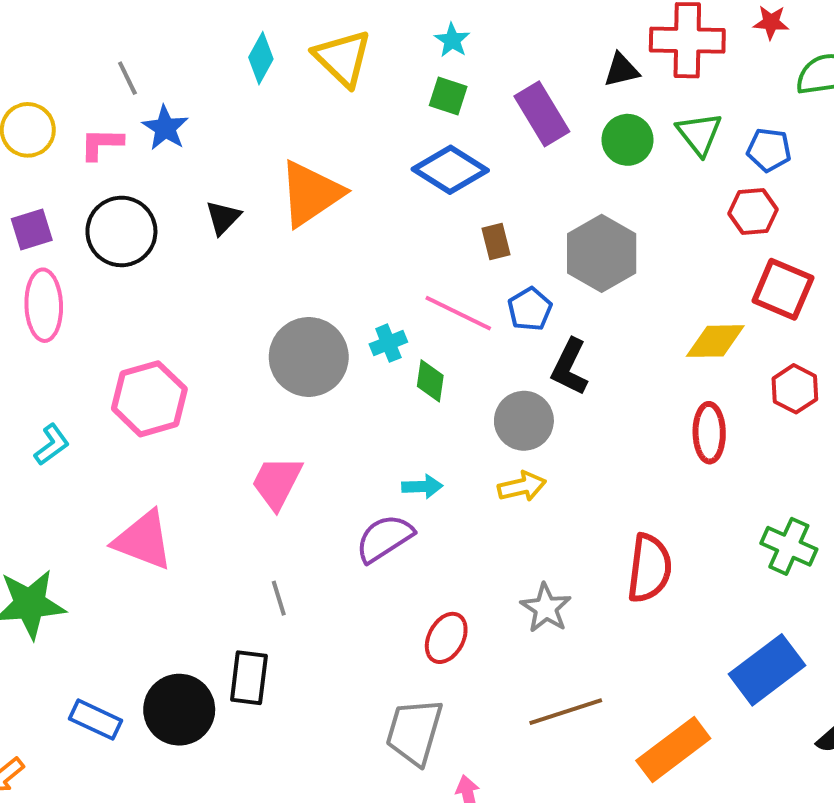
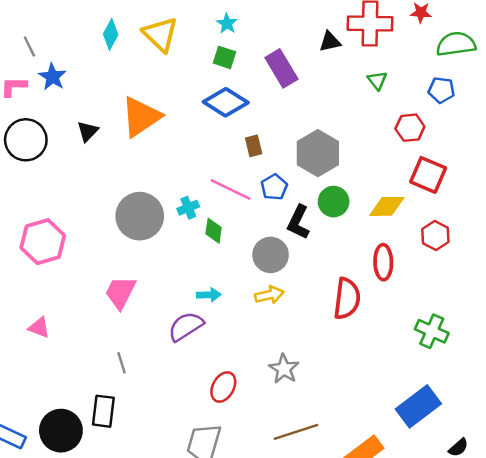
green triangle: (699, 134) -> (377, 80), size x0.7
green circle: (627, 140) -> (334, 202), moved
blue pentagon: (769, 150) -> (441, 90), moved
pink triangle: (143, 540) -> (39, 328), size x0.6
red semicircle: (649, 568) -> (347, 299), moved

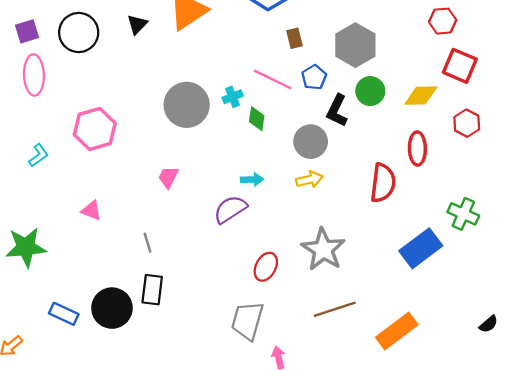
pink trapezoid: (120, 292) -> (168, 177), size x0.7
gray line: (122, 363) -> (148, 243), moved
gray star: (284, 369) -> (323, 249), size x1.5
blue rectangle: (418, 406) -> (421, 248), moved

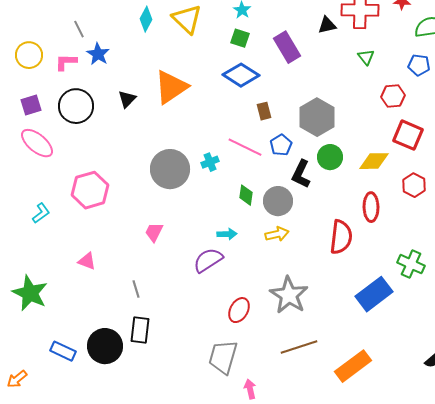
pink ellipse: (34, 75) -> (37, 143), turned -48
green diamond: (257, 119) -> (246, 195), moved
green star: (26, 247) -> (30, 293), turned 30

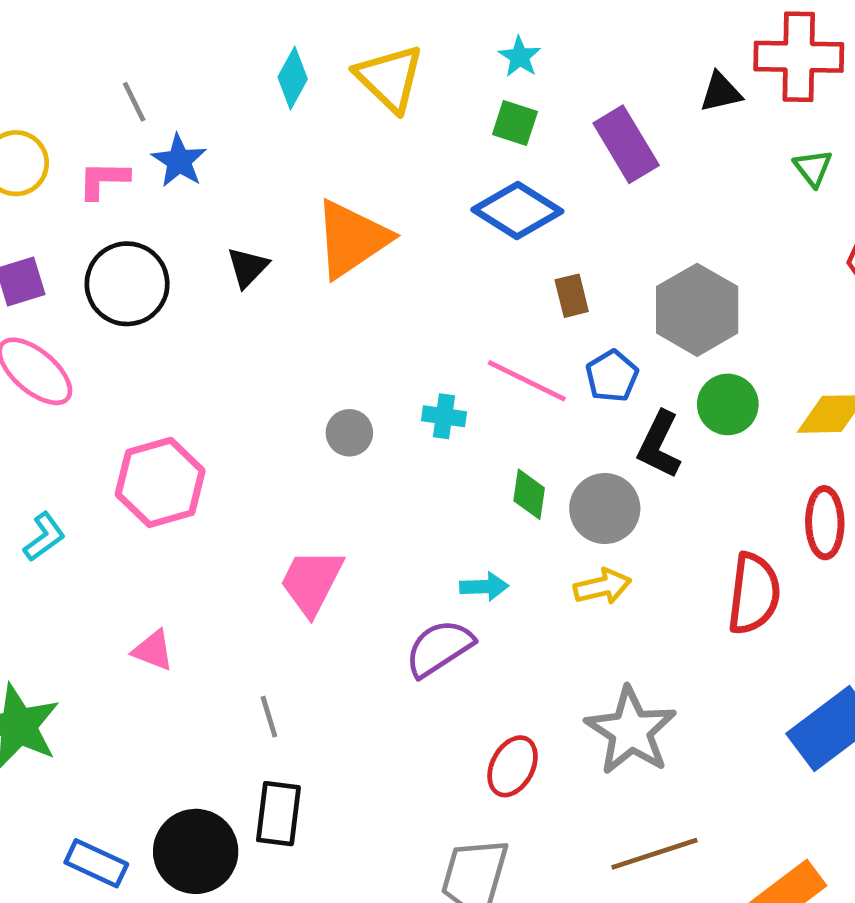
cyan cross: (210, 162) -> (444, 416), turned 30
gray circle: (170, 169) -> (349, 433), size x0.5
pink trapezoid: (154, 232) -> (312, 582), size x1.5

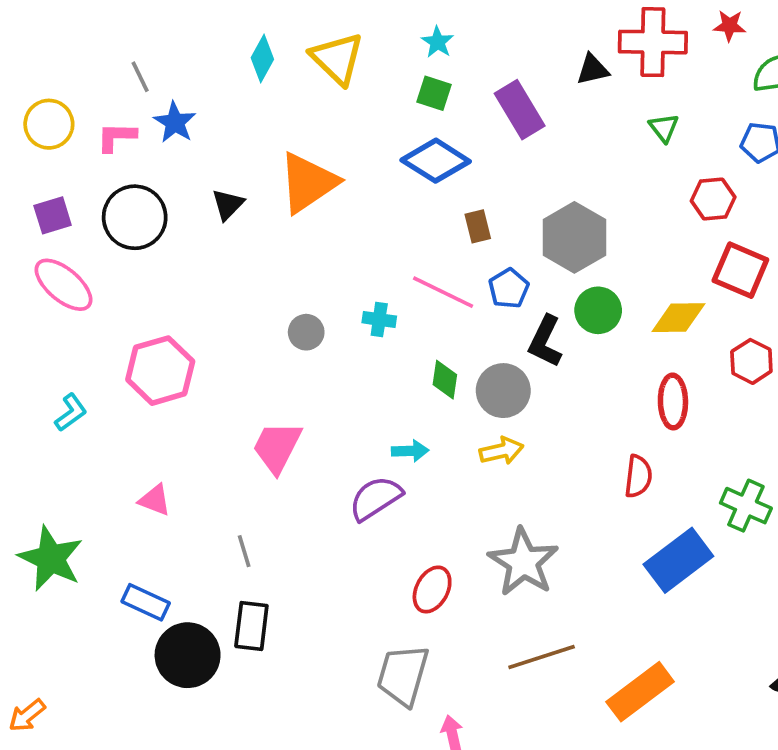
red semicircle: (754, 594) -> (638, 476), moved, size x0.7
blue rectangle: (96, 863) -> (146, 602), moved

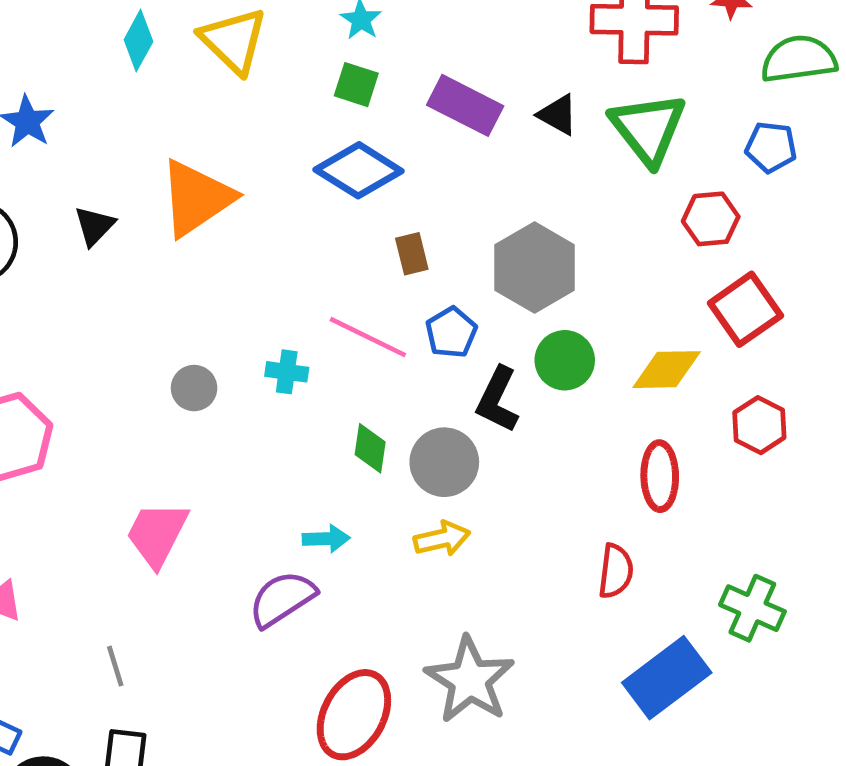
black triangle: (593, 69) -> (558, 115), moved, turned 42
purple rectangle: (520, 110) -> (465, 105), turned -32
green triangle: (664, 128) -> (648, 129), size x2.0
red square: (740, 270) -> (745, 309), turned 32
red ellipse: (432, 589) -> (354, 715), size x1.5

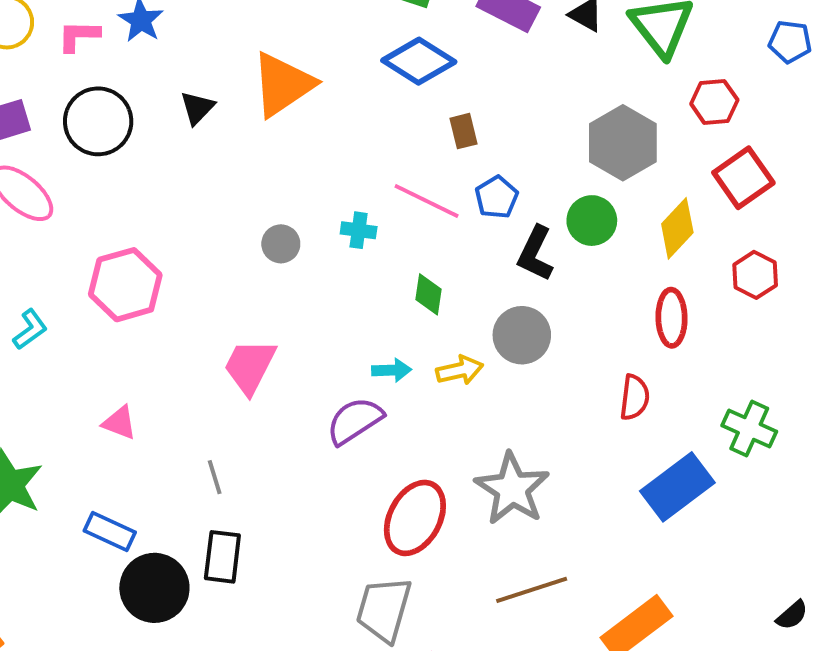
blue pentagon: (771, 147) -> (790, 42), moved
gray hexagon: (535, 268) -> (623, 143), moved
yellow diamond: (667, 370) -> (677, 228), turned -46
gray circle: (444, 462) -> (522, 335), moved
yellow arrow: (442, 539) -> (460, 370), moved

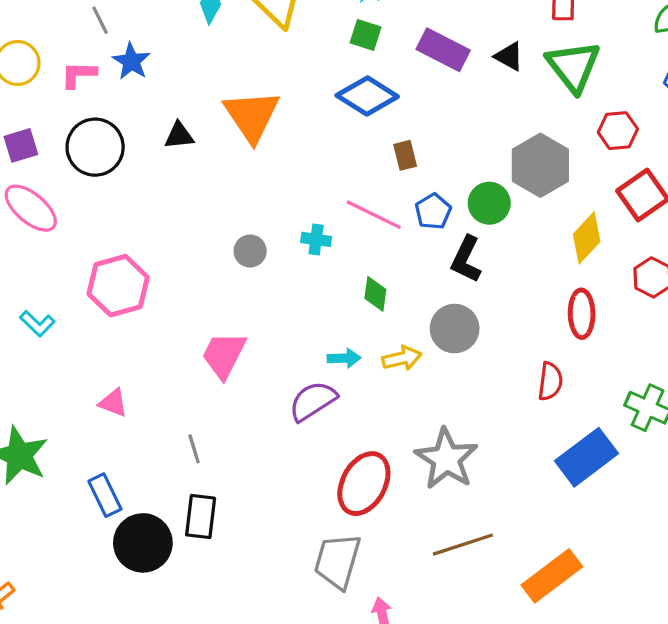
orange triangle: (283, 84) -> (252, 116), turned -30
black triangle: (197, 108) -> (179, 136), turned 40
green circle: (592, 221) -> (489, 203), moved
cyan L-shape: (30, 329) -> (37, 324), turned 80
blue rectangle: (110, 532) -> (105, 495), turned 39

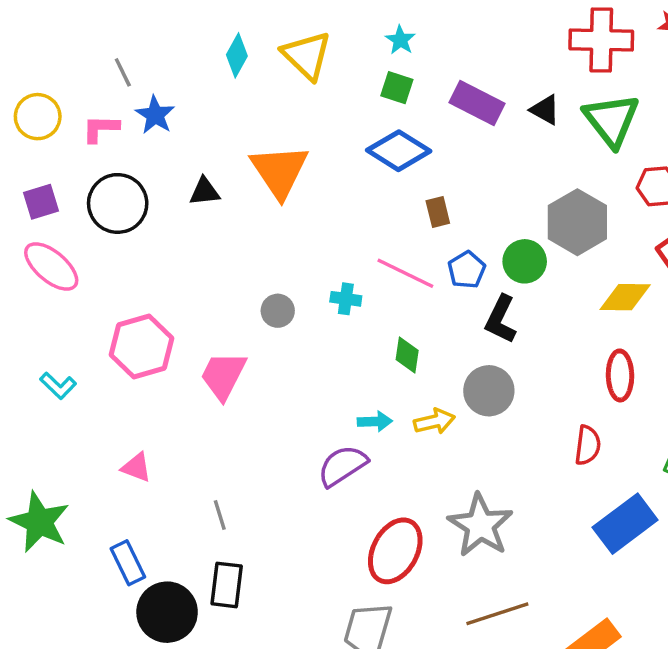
yellow diamond: (587, 238) -> (625, 297), turned 48
pink trapezoid: (224, 355) -> (223, 375), moved

